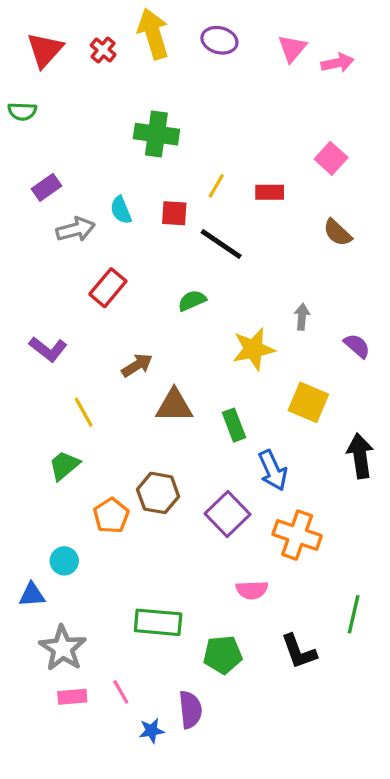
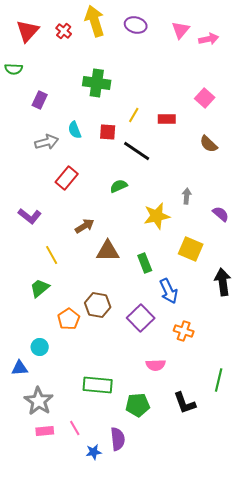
purple rectangle: (46, 187) -> (40, 100), moved, turned -30
orange cross: (297, 535) -> (184, 331), size x0.7

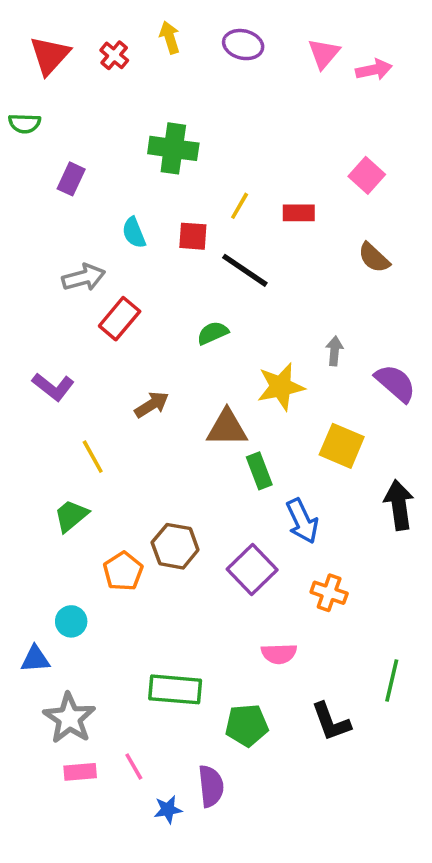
yellow arrow: (95, 21) -> (170, 37), size x0.6
gray arrow: (47, 142) -> (84, 277), moved
purple semicircle: (221, 214) -> (395, 383), size x1.4
brown triangle: (108, 251) -> (227, 428), moved

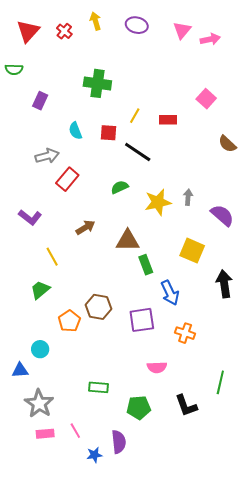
brown semicircle: (374, 258) -> (227, 144), moved
yellow star: (281, 387) -> (158, 202), moved
purple square: (252, 569) -> (142, 320), turned 36
green rectangle: (175, 689) -> (98, 387), size x0.7

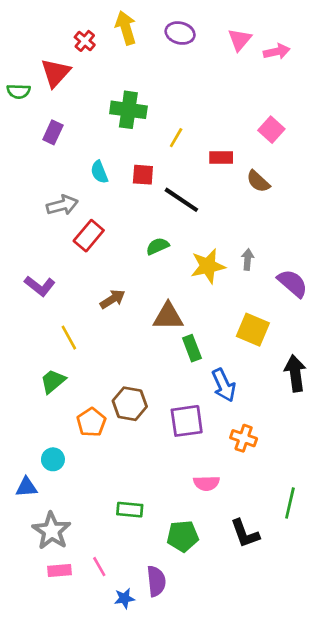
yellow arrow: (95, 21) -> (126, 28), size x1.4
red triangle: (28, 31) -> (56, 73), moved
yellow line: (135, 116) -> (176, 138), moved
brown semicircle: (227, 144) -> (258, 181), moved

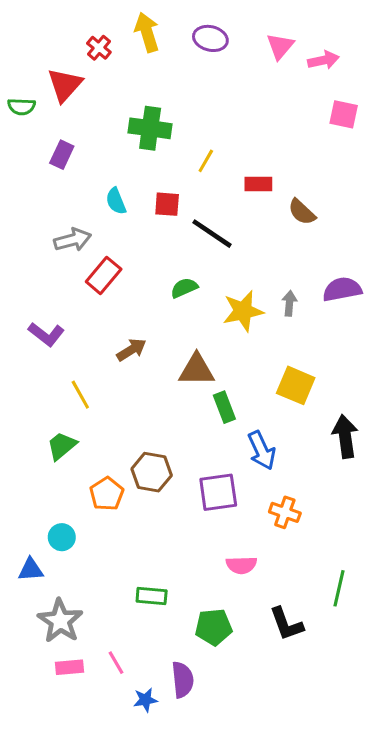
pink square: (271, 130) -> (344, 114), moved, turned -30
purple semicircle: (293, 283) -> (342, 289), moved, turned -52

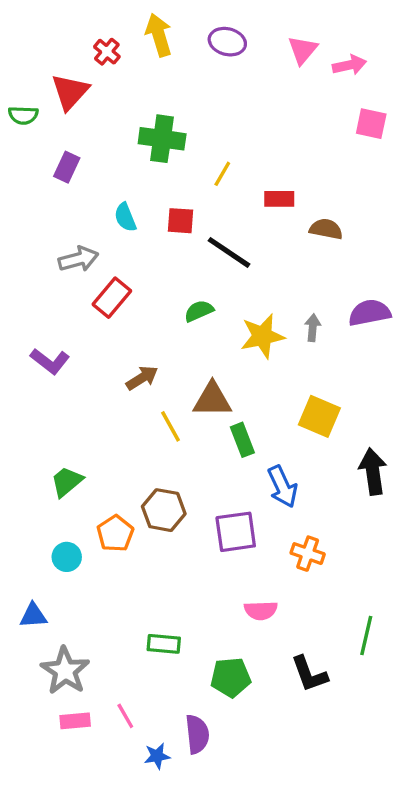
brown semicircle: (302, 212) -> (326, 229), turned 148
yellow line: (80, 395) -> (170, 426), moved
cyan circle: (62, 537) -> (67, 557), moved

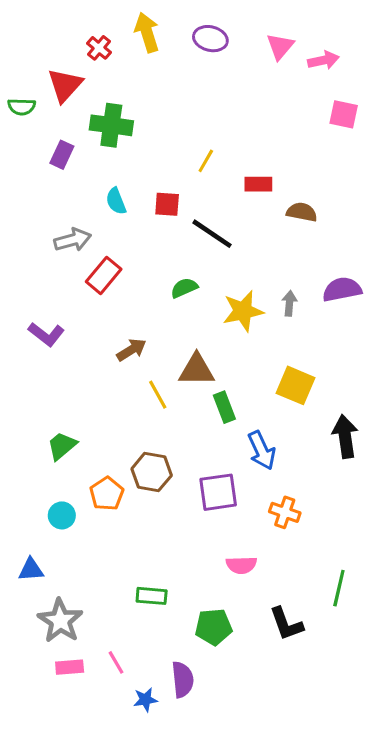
green cross: (162, 139) -> (111, 125), moved

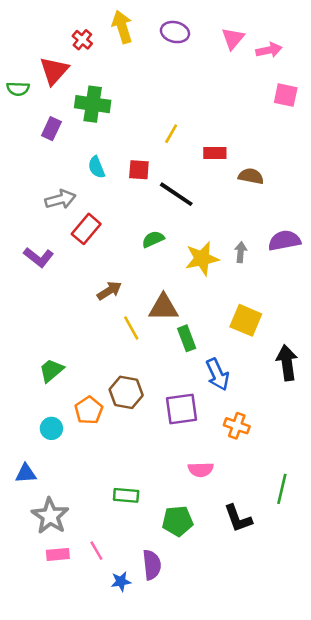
purple L-shape: (46, 334) -> (39, 257), moved

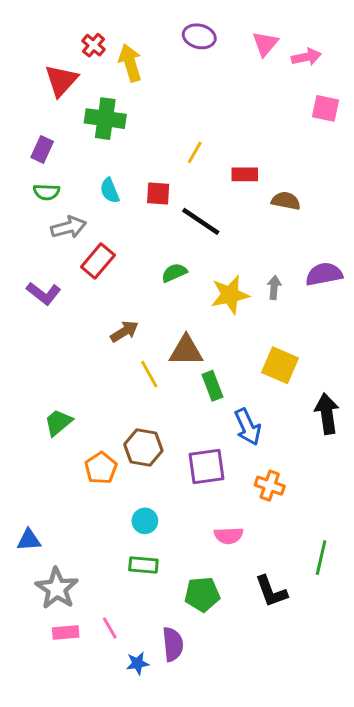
yellow arrow: (122, 27) -> (130, 63), moved
green semicircle: (18, 89) -> (47, 192), moved
purple rectangle: (51, 129) -> (42, 149), moved
cyan circle: (51, 428) -> (145, 521), moved

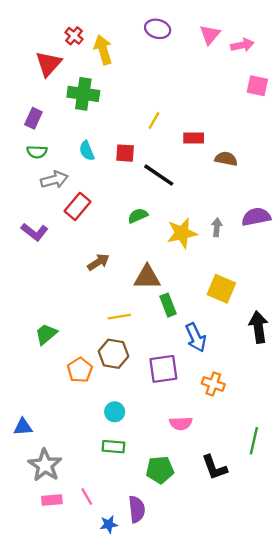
yellow line: (149, 374) -> (119, 317), moved, turned -70

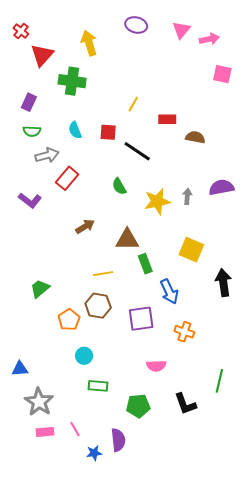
red cross: (74, 36) -> (21, 31), moved
green semicircle: (138, 216) -> (119, 186), turned -96
cyan circle: (115, 412) -> (84, 356), moved

